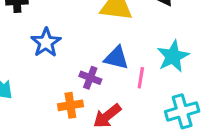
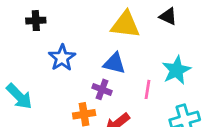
blue triangle: (116, 58) -> (114, 63), moved

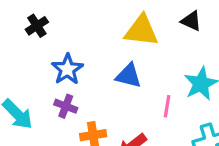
black cross: (36, 21) -> (37, 26), turned -30
purple cross: (102, 89) -> (66, 106), moved

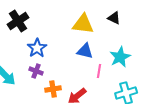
black cross: (37, 26) -> (18, 21), size x1.5
blue triangle: (128, 76) -> (85, 51), moved

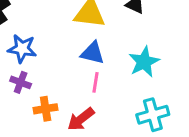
blue star: (37, 48) -> (22, 49), turned -30
pink line: (99, 71) -> (96, 82), moved

